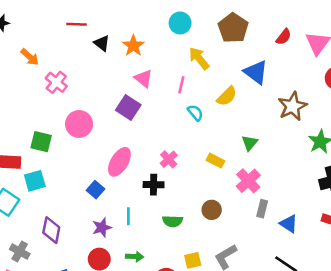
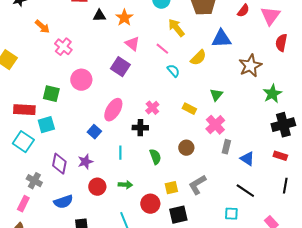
black triangle: (102, 43) -> (99, 16), turned -40
blue triangle: (256, 72) -> (221, 39), turned -40
pink line: (181, 85) -> (162, 49), turned -64
green semicircle: (172, 221) -> (155, 157), turned -112
purple star: (102, 228) -> (85, 162), moved

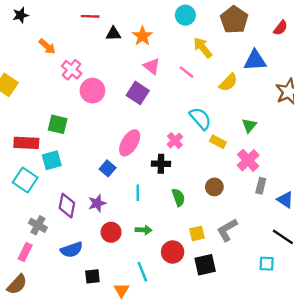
cyan semicircle: (173, 71) -> (200, 118), moved, size x1.5
pink circle: (81, 80) -> (92, 91), moved

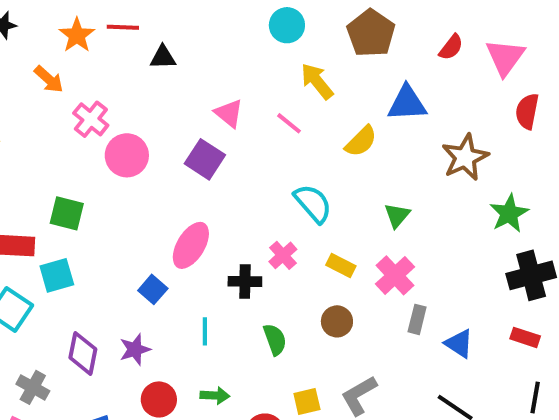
orange star: (142, 36) -> (77, 35), moved
pink cross: (175, 141) -> (283, 255), moved
yellow rectangle: (218, 142) -> (341, 265), moved

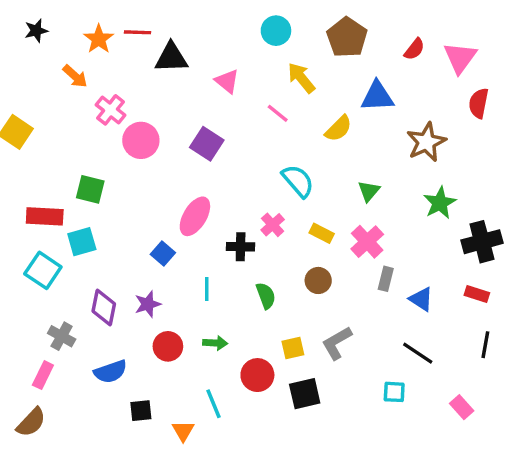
black triangle: (163, 57) -> (171, 58), size x1.5
pink triangle: (229, 113) -> (227, 81), moved
green star: (509, 213) -> (440, 203), moved

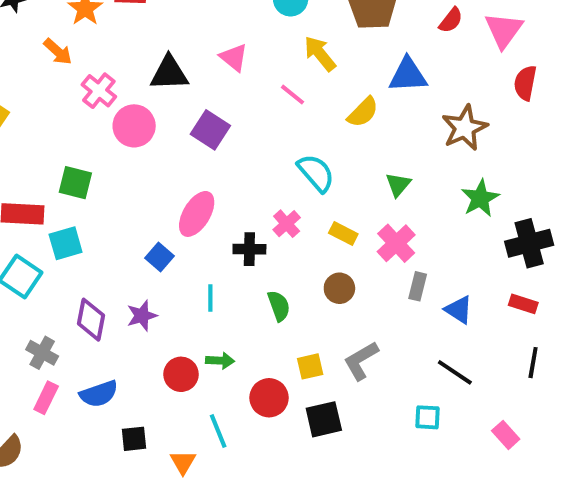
black triangle: (171, 58) -> (169, 73), moved
red circle: (168, 346) -> (181, 374), moved
pink rectangle: (43, 375) -> (46, 398), moved

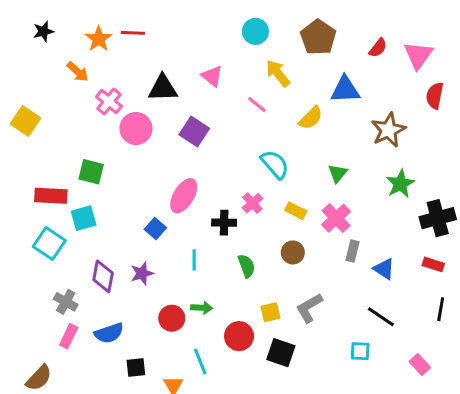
black square: (324, 419) -> (281, 353), turned 32

